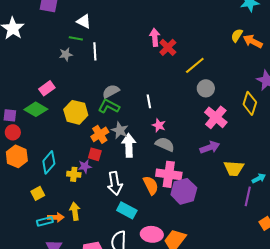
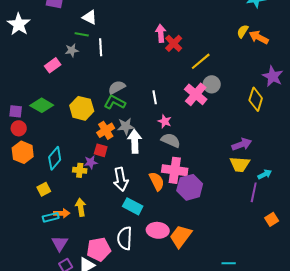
pink rectangle: (47, 88) -> (53, 65), moved
pink cross: (216, 117) -> (196, 94), moved
gray star: (120, 130) -> (126, 126), turned -30
purple arrow: (210, 147) -> (242, 144), moved

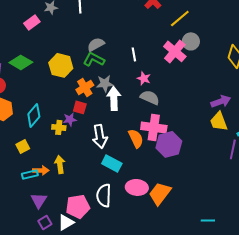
yellow trapezoid: (240, 164) -> (219, 121), turned 65

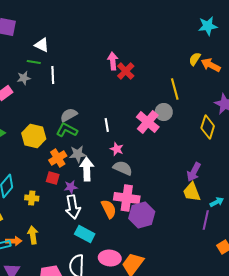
yellow line: (180, 18) -> (175, 89), moved, turned -65
purple arrow: (221, 101) -> (194, 172), turned 138
purple star: (70, 119) -> (71, 187), moved

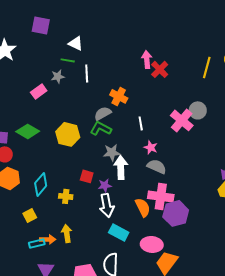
yellow line: (175, 89) -> (207, 67), moved, turned 30
orange cross: (58, 158) -> (119, 96), moved, turned -30
pink ellipse: (110, 258) -> (152, 244), moved

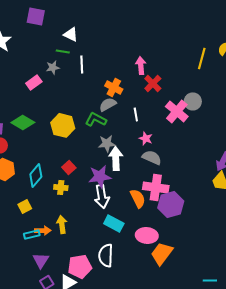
pink arrow: (147, 59) -> (141, 65), moved
red cross: (160, 69) -> (153, 83), moved
gray semicircle: (103, 113) -> (108, 104), moved
red square: (87, 176) -> (69, 167), moved, turned 32
purple star: (105, 185) -> (100, 176), size x1.6

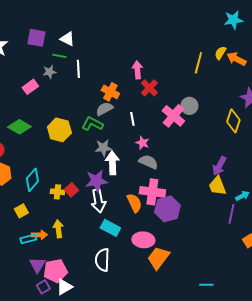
purple square: (36, 16) -> (36, 38), moved
red square: (69, 167) -> (71, 190), moved
pink pentagon: (80, 266) -> (55, 271), moved

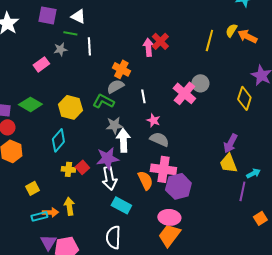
red cross: (149, 88) -> (160, 41), moved
cyan diamond: (32, 180) -> (58, 140), moved
pink ellipse: (143, 240) -> (169, 217), moved

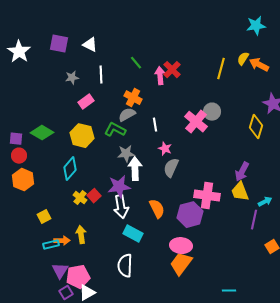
green line: (70, 33) -> (136, 63), moved, turned 40
pink rectangle: (41, 64) -> (86, 102), moved
gray semicircle: (159, 139) -> (171, 168), turned -90
yellow cross: (68, 169) -> (80, 198), turned 32
pink cross: (163, 169) -> (207, 196), moved

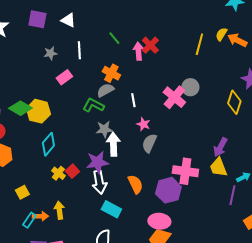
yellow hexagon: (82, 136) -> (38, 111), moved
cyan rectangle: (51, 245) -> (29, 220), turned -42

